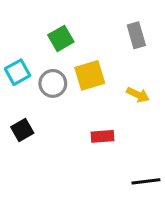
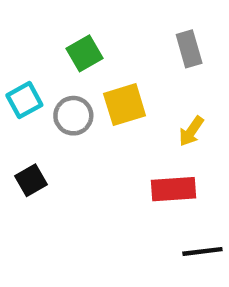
yellow arrow: (138, 95) -> (191, 131), turned 100
red rectangle: (103, 136) -> (173, 189), moved, size x1.4

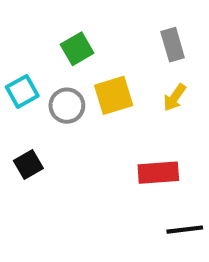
yellow arrow: (191, 131) -> (175, 97), moved

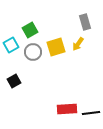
green square: (77, 49) -> (30, 30), moved
yellow arrow: (175, 97) -> (78, 44), moved
red rectangle: (158, 173) -> (67, 109), moved

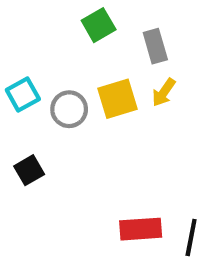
gray rectangle: (85, 22) -> (155, 46), moved
green square: (30, 30) -> (99, 25), moved
black line: (91, 113) -> (191, 237), turned -72

